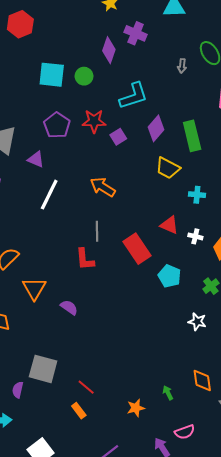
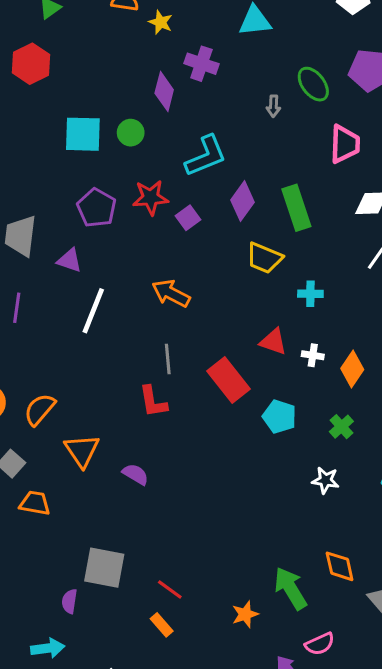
green arrow: (168, 393) -> (290, 588), size x2.0

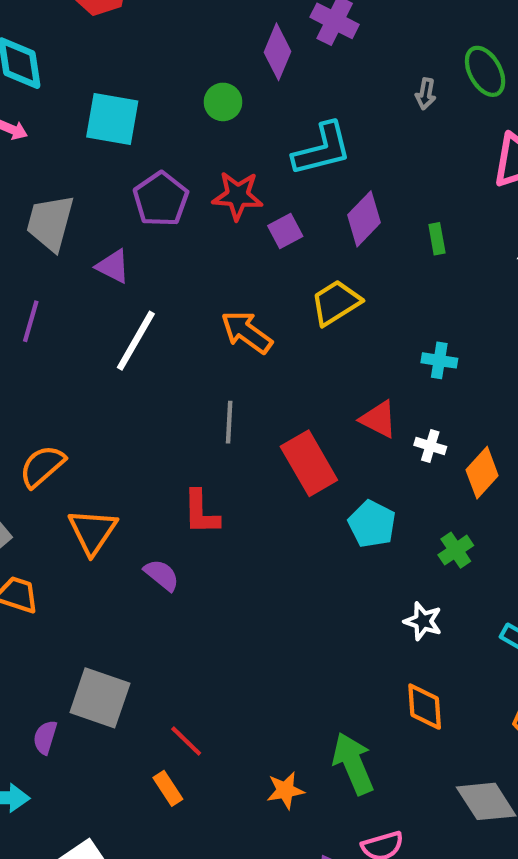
cyan square: (83, 134) -> (112, 119), moved
green rectangle: (296, 208) -> (437, 239), size x0.5
yellow trapezoid: (264, 258) -> (336, 303), moved, turned 117
red L-shape: (153, 402) -> (201, 512), moved
orange diamond: (340, 566) -> (425, 707), moved

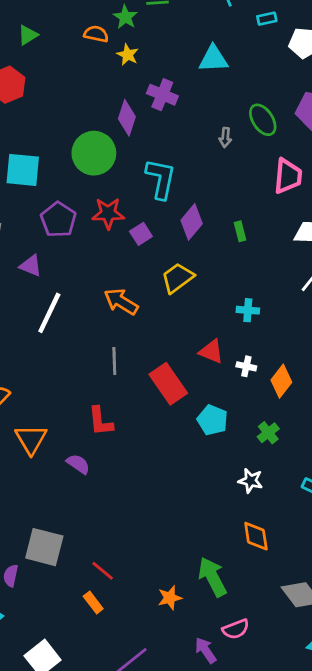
green circle: (223, 102) -> (94, 153), size x1.8
cyan L-shape: (322, 149) -> (161, 179), turned -60

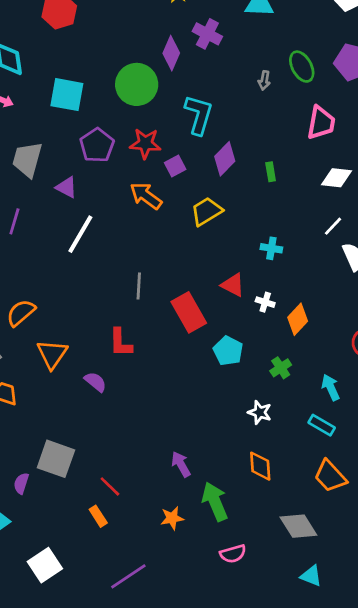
orange arrow: (121, 302) -> (146, 196), moved
purple arrow: (206, 650) -> (181, 464), moved

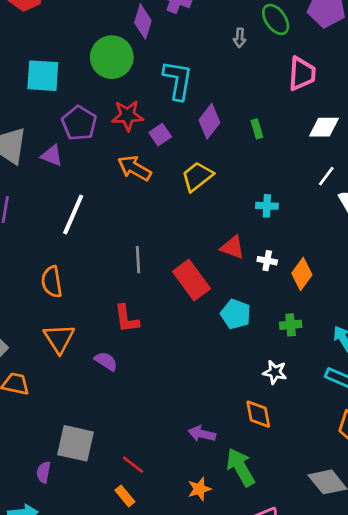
purple triangle: (66, 187) -> (52, 156), moved
orange semicircle: (21, 313) -> (52, 282), moved, turned -52
green cross: (281, 368) -> (291, 325), turned 35
purple arrow: (181, 464) -> (202, 434), turned -40
orange diamond: (260, 466) -> (258, 414), moved

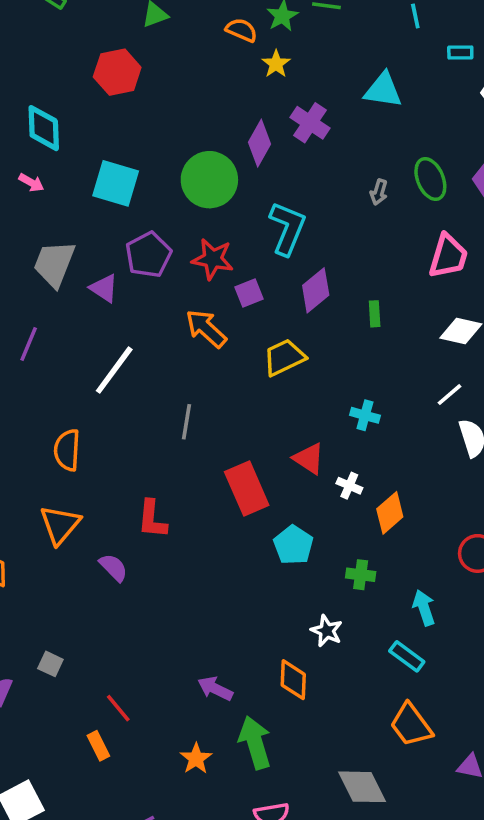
gray line: (138, 260) -> (187, 422), moved
gray square: (75, 443) -> (50, 664), size x0.5
orange star: (199, 489) -> (196, 759), turned -30

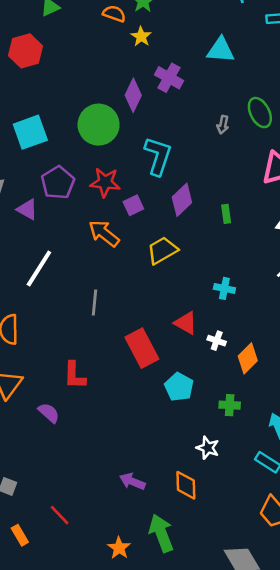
cyan square: (116, 183) -> (30, 132), turned -32
purple arrow: (215, 689) -> (132, 481), moved
orange rectangle: (98, 746) -> (20, 535), moved

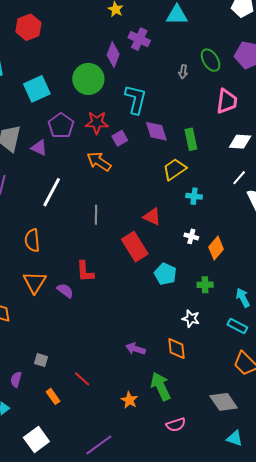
purple diamond: (182, 200) -> (156, 131), turned -60
green rectangle: (226, 214) -> (191, 139), size x1.5
yellow trapezoid: (162, 250) -> (175, 169), moved
red triangle: (186, 323) -> (152, 217), moved
purple semicircle: (49, 413) -> (65, 291), moved

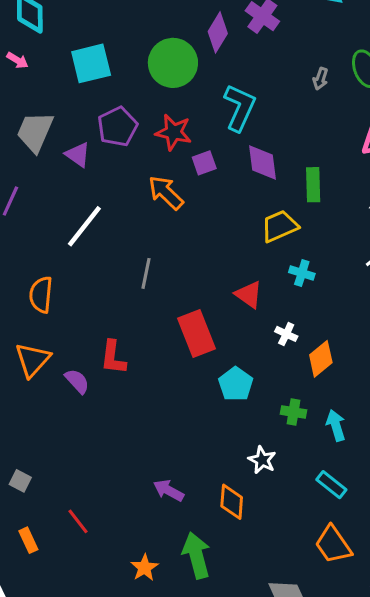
red triangle: (152, 217) -> (249, 295), moved
cyan arrow: (243, 298) -> (336, 425), moved

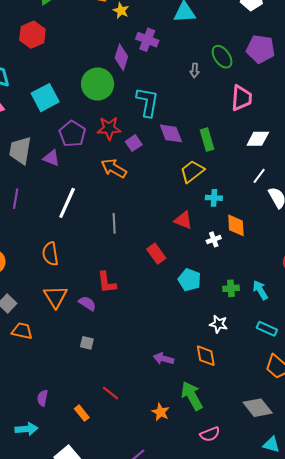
red rectangle: (197, 333) -> (156, 254), size x0.7
white cross: (286, 334) -> (214, 239), turned -32
orange diamond: (321, 359) -> (236, 225), moved, turned -40
gray square: (20, 481) -> (87, 343), moved

